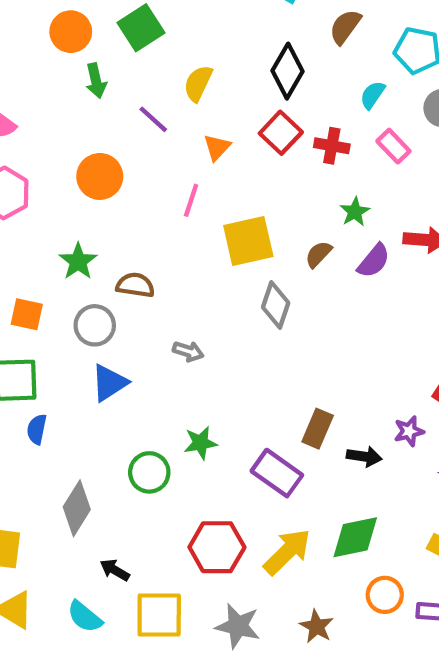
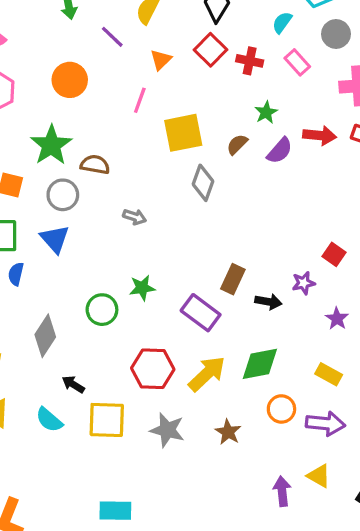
green star: (78, 261) -> (51, 145), size x1.4
blue triangle: (109, 383) -> (55, 239), moved, turned -40

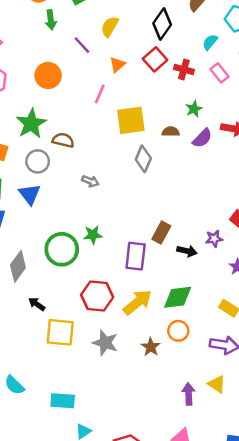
brown semicircle: (237, 144) -> (171, 132), turned 42
green circle: (102, 310) -> (62, 249), size x1.4
purple rectangle: (201, 313) -> (136, 256), turned 56
orange circle: (281, 409) -> (178, 331), moved
cyan semicircle: (49, 420) -> (14, 385), moved

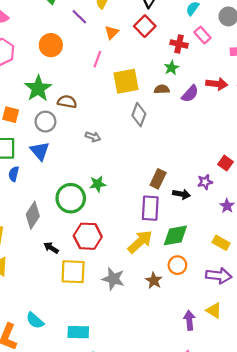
red cross: (184, 69) -> (179, 44), moved
green star: (194, 109) -> (171, 68), moved
purple rectangle: (136, 256) -> (150, 208), moved
red hexagon: (97, 296) -> (88, 236), moved

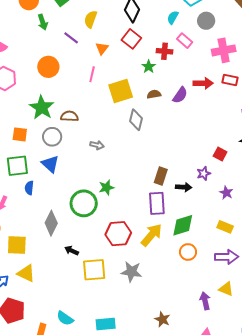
green star: (171, 68) -> (149, 67), moved
red hexagon: (88, 236) -> (118, 234), moved
brown star: (154, 281) -> (162, 319), moved

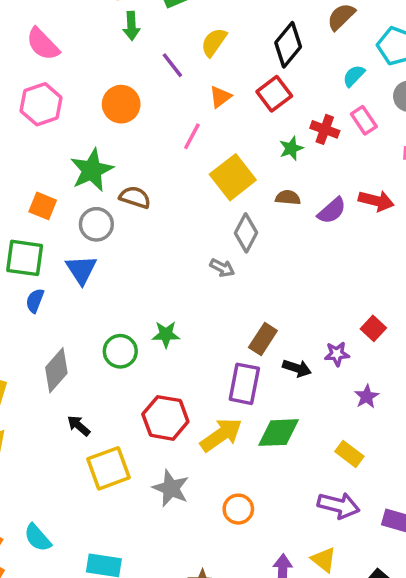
yellow square: (121, 91) -> (233, 177), turned -35
gray arrow: (97, 145) -> (222, 268), moved
green circle: (84, 203) -> (120, 351), size x0.7
orange circle: (188, 252) -> (238, 509), moved
yellow square: (94, 270) -> (108, 468), turned -30

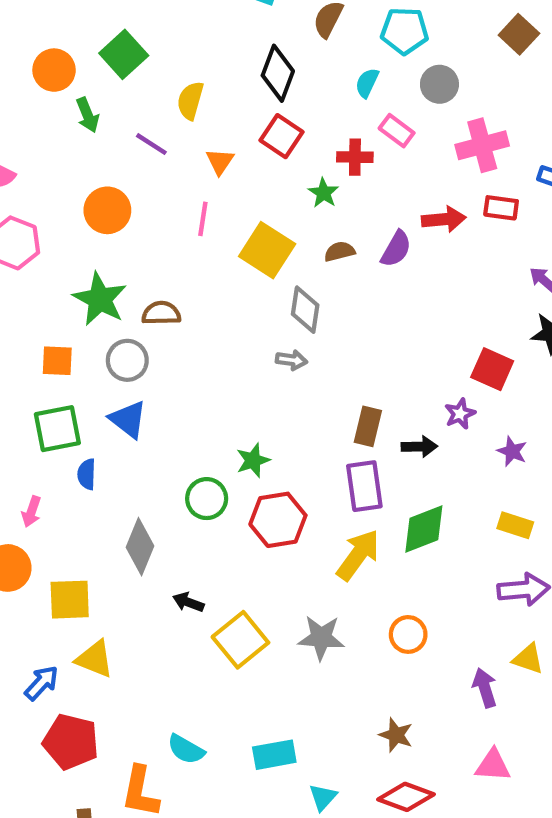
red square: (373, 328) -> (492, 369), size x1.4
red hexagon: (165, 418) -> (278, 520), moved

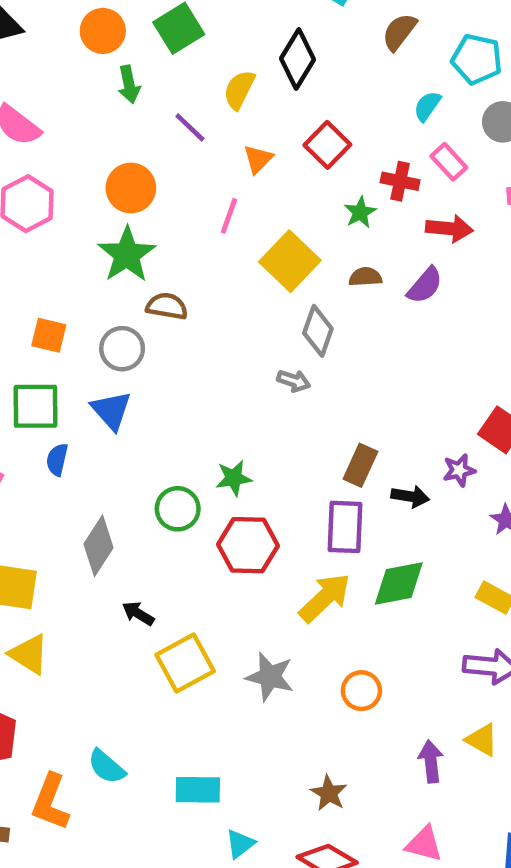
black diamond: (278, 73) -> (297, 59), moved
red arrow: (444, 219) -> (449, 229), moved
green star: (100, 299) -> (127, 255), moved

